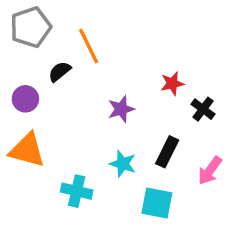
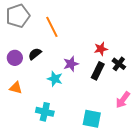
black semicircle: (60, 72) -> (35, 54), moved
orange triangle: (27, 150) -> (16, 88), size x0.6
black rectangle: (167, 152) -> (98, 71), moved
cyan star: (123, 164) -> (55, 79), moved

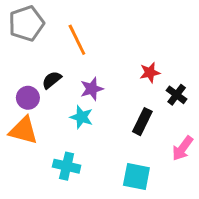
purple circle: (15, 58) -> (28, 98), moved
purple star: (71, 64) -> (92, 89), moved
black rectangle: (98, 71) -> (142, 122), moved
orange triangle: (16, 88) -> (23, 130), size x1.5

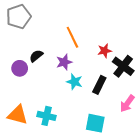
orange line: (77, 40) -> (72, 37), moved
black cross: (177, 95) -> (123, 66), size x1.5
cyan star: (81, 117) -> (74, 82), moved
orange triangle: (23, 130) -> (18, 115), moved

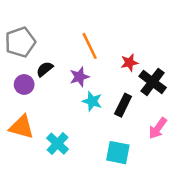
gray pentagon: (19, 17) -> (20, 42), moved
orange triangle: (18, 115) -> (22, 127), moved
cyan cross: (47, 116) -> (58, 144), turned 30

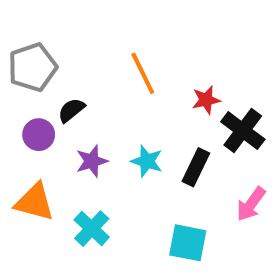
purple star: (79, 77) -> (92, 161), moved

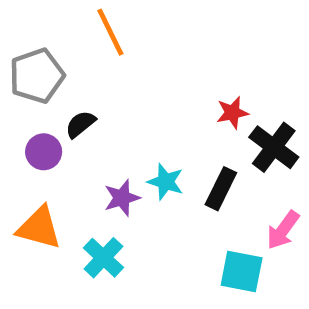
orange line: (143, 73) -> (110, 32), moved
purple star: (92, 161) -> (122, 198), moved
cyan square: (188, 243) -> (242, 272), moved

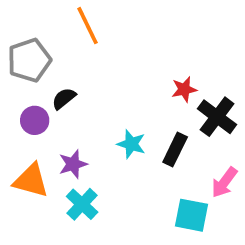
purple star: (122, 198) -> (73, 164), moved

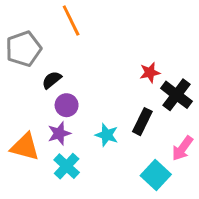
purple circle: (35, 120) -> (67, 105), moved
cyan star: (131, 144) -> (107, 135), moved
cyan square: (191, 215) -> (156, 175), turned 32

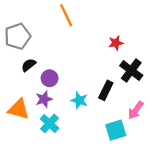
orange line: (71, 21) -> (66, 15), moved
red star: (150, 73) -> (116, 43), moved
black semicircle: (52, 80) -> (29, 65), moved
cyan square: (156, 175) -> (116, 130), turned 30

